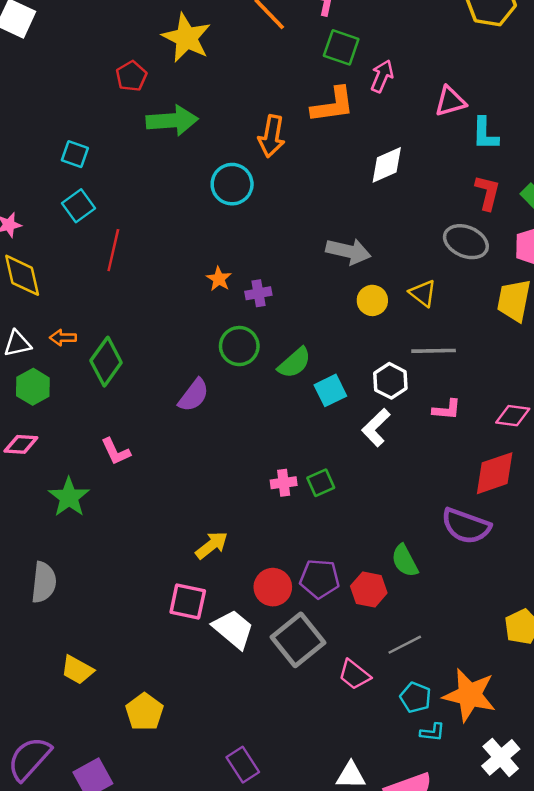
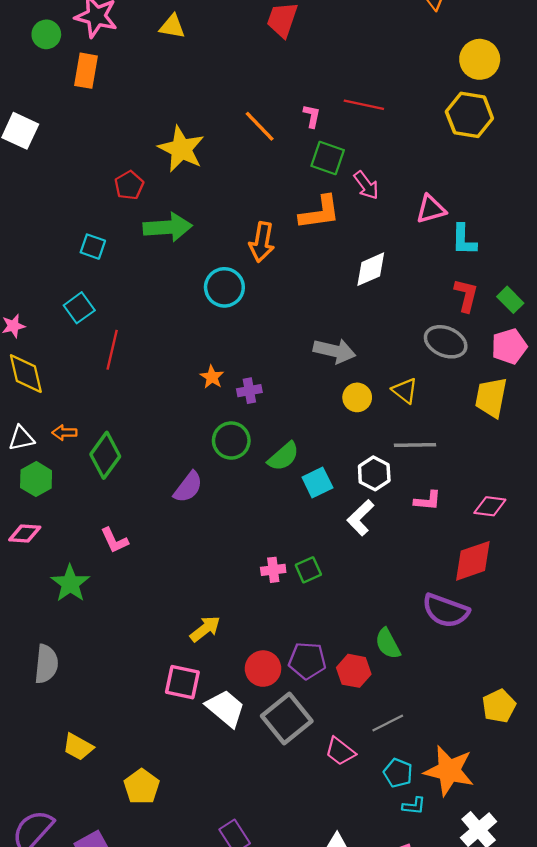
pink arrow: (382, 76) -> (366, 185), turned 120
cyan square: (75, 154) -> (93, 247), moved

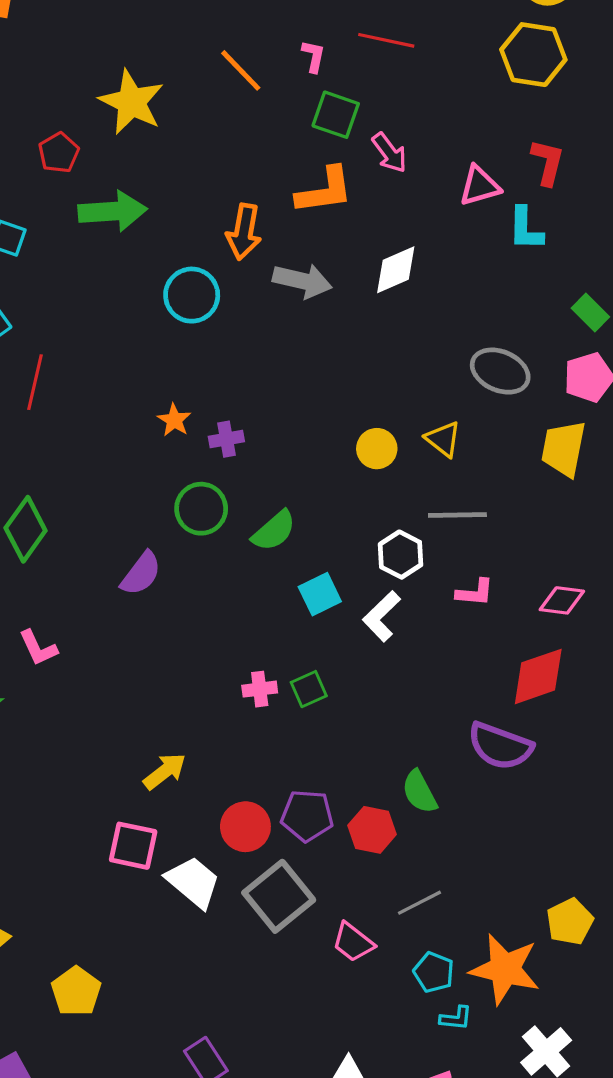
red L-shape: (466, 295) -> (548, 162), moved
gray arrow: (334, 351) -> (302, 281), moved
cyan square: (317, 482) -> (320, 594), moved
yellow pentagon: (499, 706) -> (570, 922), moved

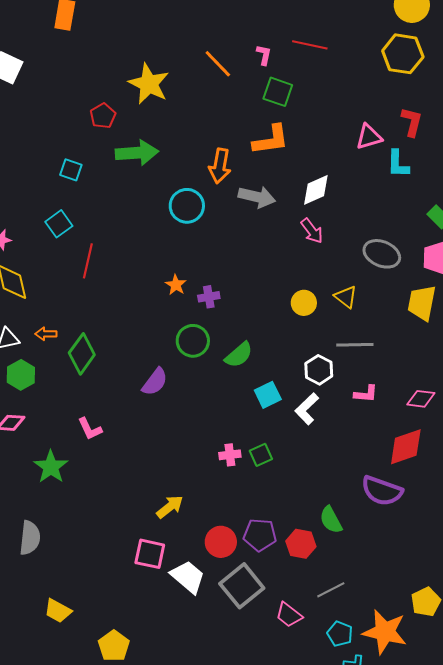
pink arrow: (389, 153) -> (312, 231), moved

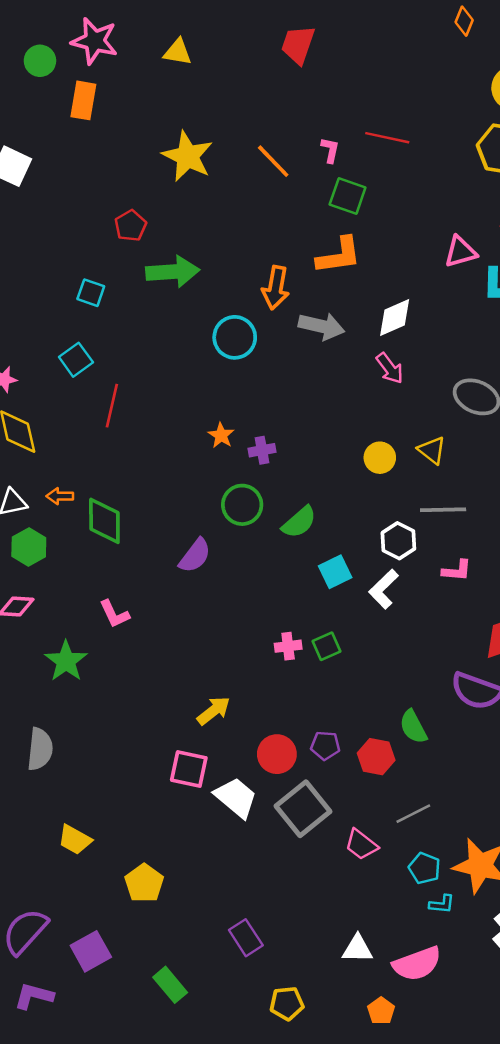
yellow star: (149, 84) -> (188, 156), moved
green diamond: (82, 354) -> (104, 521), turned -36
purple pentagon: (260, 535) -> (325, 745), size x0.7

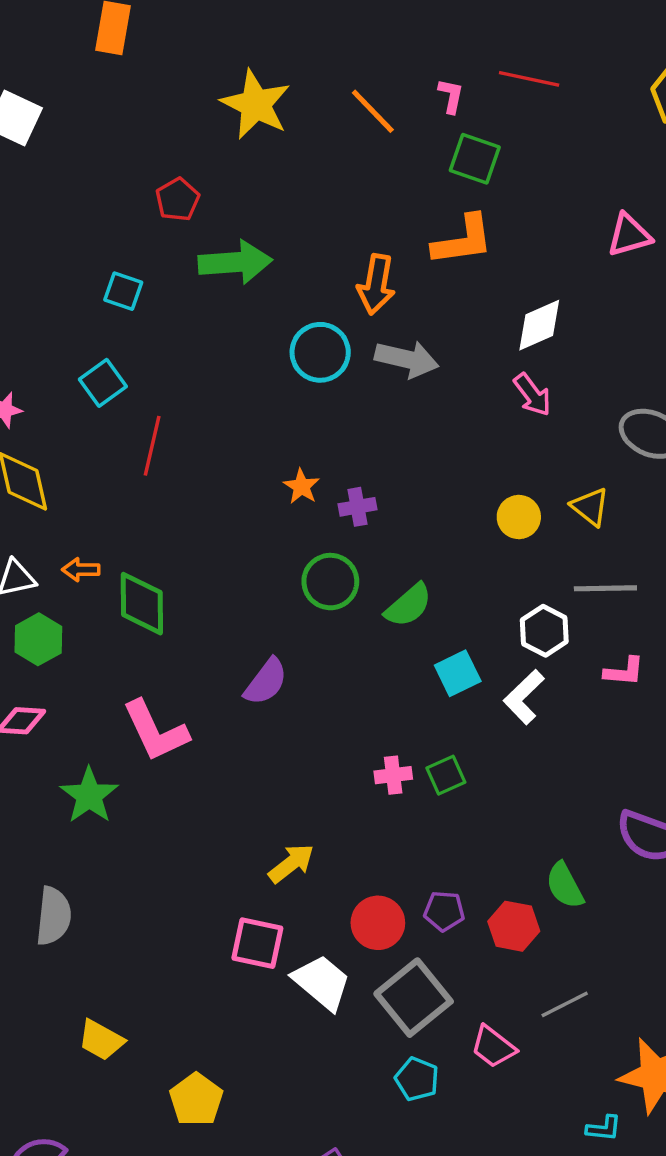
gray arrow: (322, 326) -> (407, 359), moved
purple semicircle: (195, 556) -> (266, 682), moved
pink L-shape: (114, 614) -> (155, 731), size x1.6
cyan pentagon: (424, 868) -> (417, 1079), moved

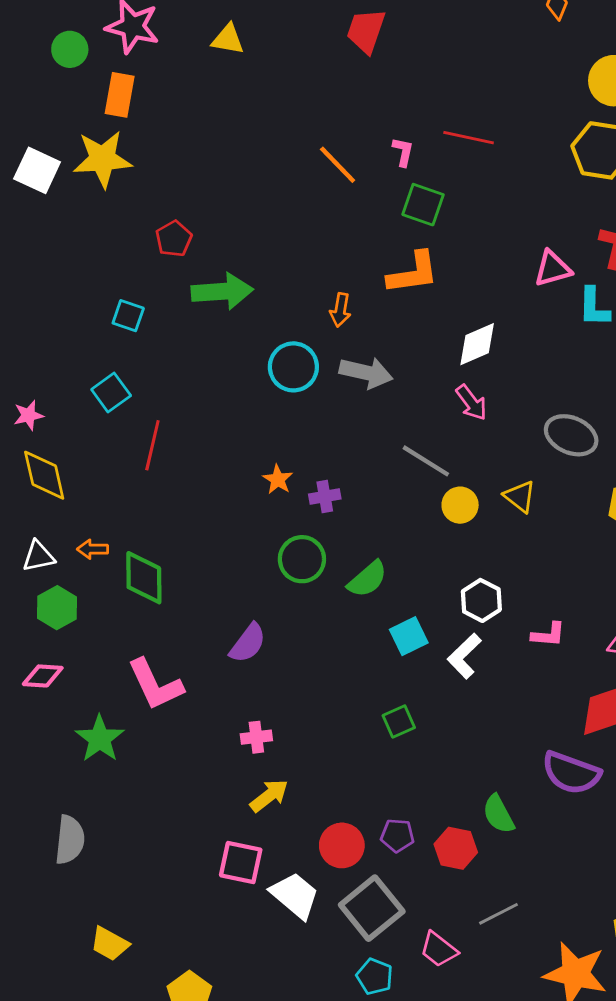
yellow star: (256, 104) -> (103, 159), moved, turned -30
orange arrow: (376, 284) -> (340, 310), size x0.7
gray line: (605, 588) -> (426, 461), moved, turned 33
pink cross: (393, 775) -> (256, 737), moved

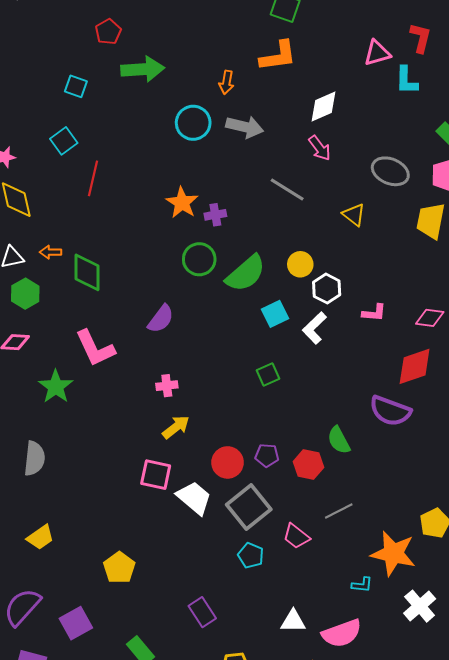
orange star: (278, 479) -> (182, 203), size x1.5
yellow circle: (460, 505) -> (300, 264), moved
green semicircle: (367, 579) -> (246, 273), size x1.4
yellow trapezoid: (110, 944) -> (40, 537), moved, turned -64

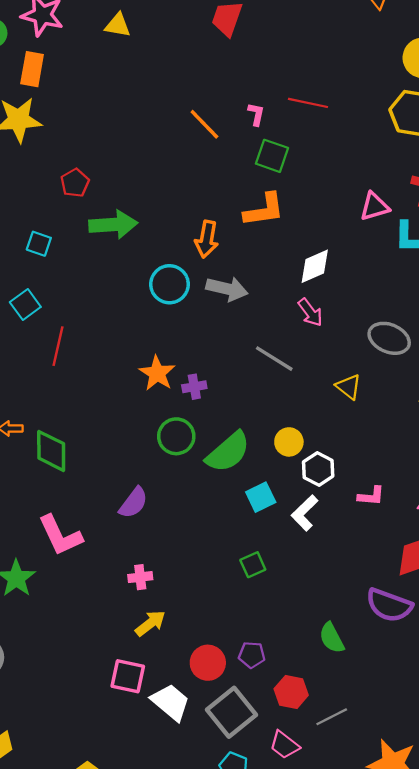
orange arrow: (227, 82) -> (207, 239), size x1.4
red hexagon: (308, 464) -> (291, 692), moved

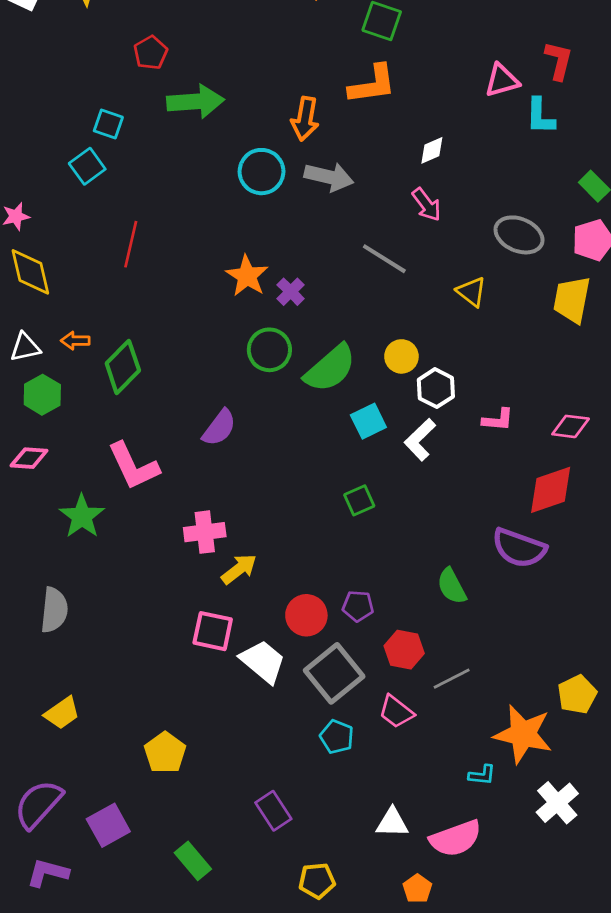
white diamond: (315, 266) -> (432, 150), size x0.7
cyan square: (25, 305) -> (87, 166), moved
purple cross: (194, 387) -> (291, 292), turned -35
green diamond: (51, 451) -> (123, 367), turned 45
pink cross: (140, 577) -> (205, 532), moved, size x1.4

